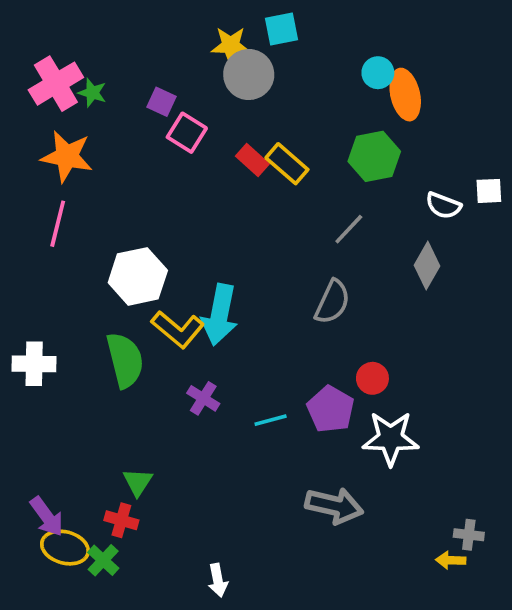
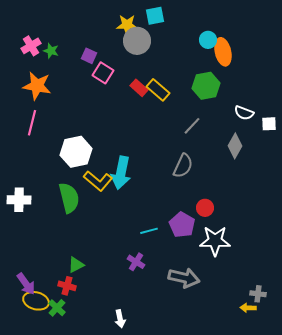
pink cross: (56, 84) -> (31, 46), size x0.7
white square: (489, 191) -> (269, 124), moved
purple cross: (203, 398) -> (136, 262), moved
green triangle: (138, 482) -> (76, 265), turned 30

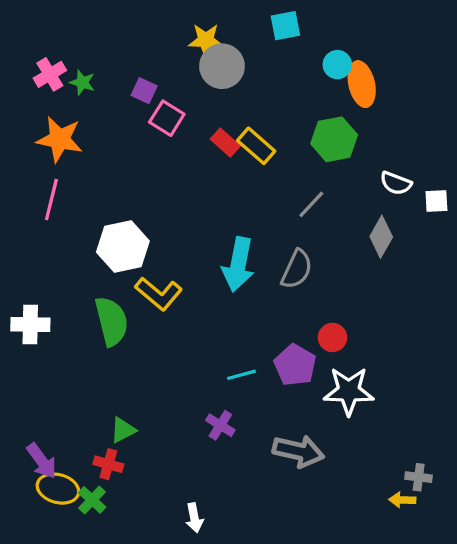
cyan square: (155, 16) -> (285, 26), moved
cyan arrow: (121, 173) -> (238, 264), moved

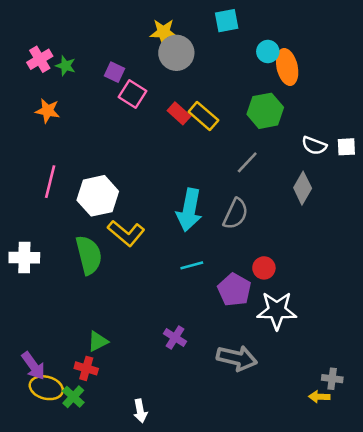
orange star: (60, 139) -> (48, 111), size x0.7
pink line: (51, 199) -> (50, 182), moved
white square: (436, 201) -> (346, 147), moved
cyan line: (241, 375) -> (192, 265), moved
white arrow: (194, 518) -> (140, 411), moved

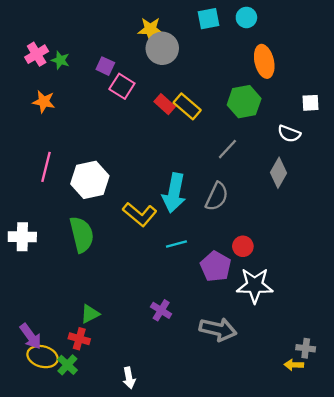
cyan circle: (268, 52) -> (246, 17), moved
white square: (346, 147) -> (310, 103), moved
yellow L-shape: (126, 233) -> (140, 214), moved

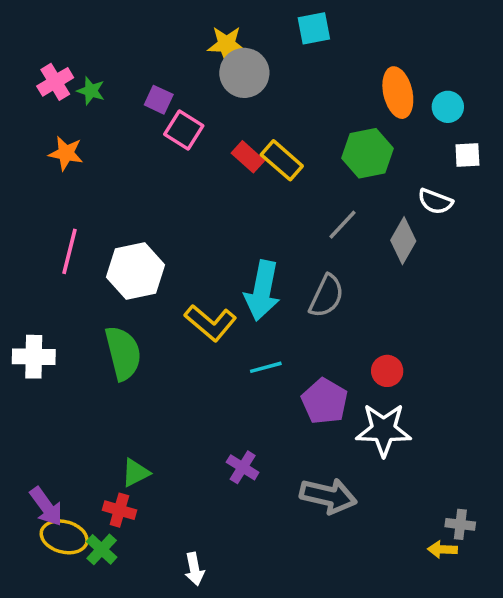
cyan circle: (246, 17) -> (448, 107), moved
gray diamond: (278, 173) -> (403, 241), moved
red circle: (243, 246) -> (387, 371), moved

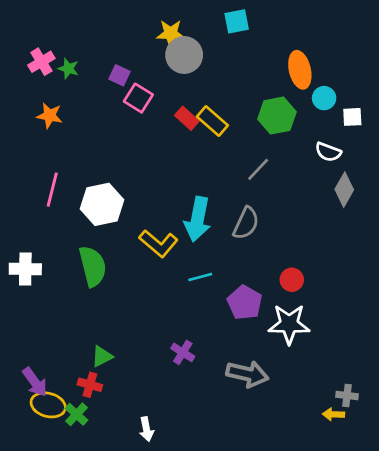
cyan circle: (448, 107) -> (324, 98), moved
gray diamond: (403, 241) -> (344, 190), moved

